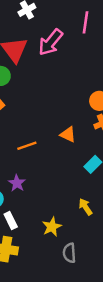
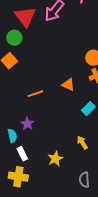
gray semicircle: (69, 253) -> (84, 180), moved

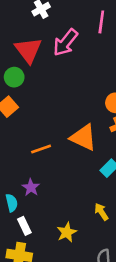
orange triangle: (68, 85) -> (83, 137), size x1.6

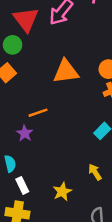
orange triangle: (83, 137) -> (66, 72), moved, turned -32
purple star: (31, 187) -> (25, 133), moved

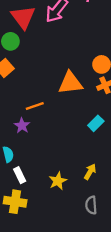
orange triangle: (66, 72) -> (70, 83), moved
yellow arrow: (95, 172) -> (90, 172), moved, turned 63

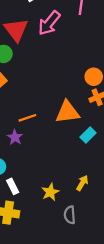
orange triangle: (70, 83) -> (67, 112), moved
gray semicircle: (91, 205) -> (70, 215), moved

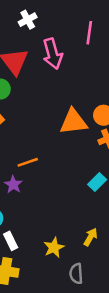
pink arrow: (49, 23) -> (53, 54), turned -55
orange triangle: (67, 112) -> (74, 122), moved

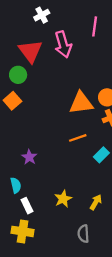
orange line: (28, 162) -> (78, 138), moved
yellow star: (54, 247) -> (63, 199), moved

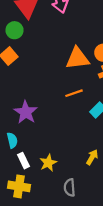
purple star: (29, 157) -> (26, 112), size x1.5
yellow star: (63, 199) -> (48, 163), moved
gray semicircle: (83, 234) -> (70, 188), moved

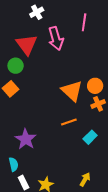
orange triangle: (77, 58) -> (72, 91), turned 50

